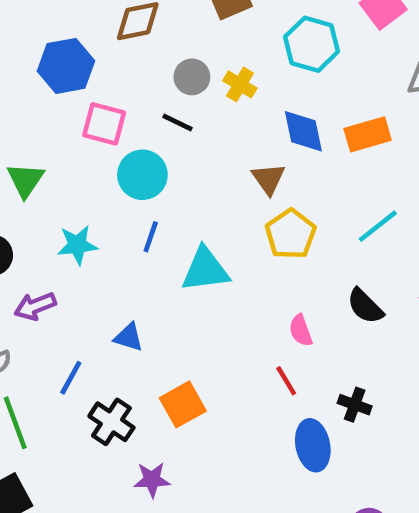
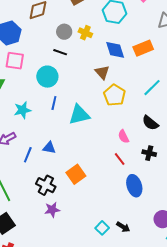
pink square: (104, 124) -> (15, 61), moved
blue line: (71, 378) -> (28, 155), moved
black cross: (355, 405) -> (149, 153), moved
purple star: (152, 480) -> (52, 210), moved

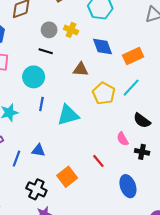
orange rectangle: (143, 48) -> (133, 56), moved
brown triangle: (102, 72) -> (81, 69), moved, turned -42
cyan line: (152, 88) -> (131, 88), moved
pink semicircle: (123, 136) -> (122, 139), moved
red line: (120, 159) -> (98, 161), moved

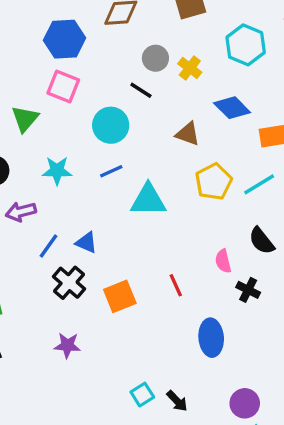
blue diamond: (103, 47) -> (232, 108), turned -40
blue line: (41, 104) -> (111, 171), turned 40
black cross: (36, 189) -> (69, 283), moved

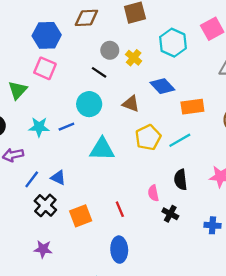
cyan circle: (111, 125) -> (89, 104), moved
blue line: (111, 171) -> (66, 127), moved
black semicircle: (262, 241) -> (181, 180), turned 30
blue ellipse: (211, 338) -> (119, 250), moved

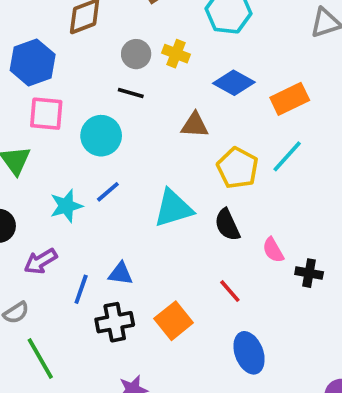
cyan circle: (89, 104) -> (101, 136), moved
black semicircle: (181, 180) -> (227, 225), moved
black cross: (45, 205) -> (115, 322), turned -35

